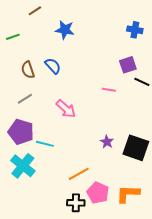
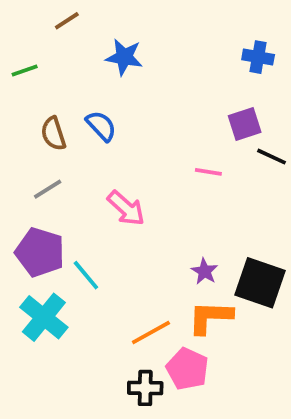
cyan line: (45, 144) -> (86, 275), turned 36
orange L-shape: (128, 194) -> (210, 317), moved

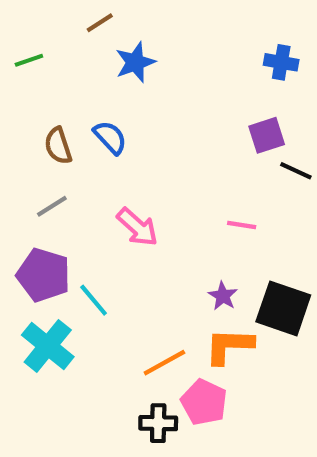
brown line: (67, 21) -> (100, 23), moved
blue star: (124, 57) -> (135, 62), turned -30
green line: (25, 70) -> (29, 60), moved
pink line: (208, 172) -> (242, 225), moved

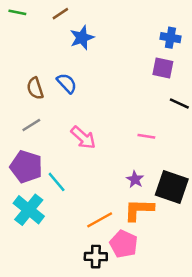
green line: (29, 60) -> (17, 12), moved, turned 30
purple square: (267, 135) -> (163, 68), moved, turned 30

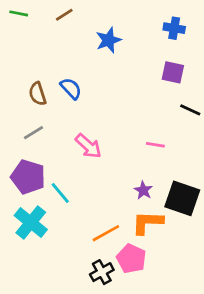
blue star: (82, 38) -> (108, 40), moved
blue cross: (170, 38) -> (174, 28), moved
black cross: (96, 257) -> (102, 272), turned -30

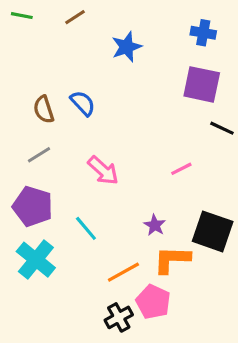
purple square: (173, 72) -> (202, 84), size x1.4
pink line: (155, 145) -> (181, 169), turned -36
purple star: (143, 190) -> (155, 225), moved
cyan line: (60, 193) -> (86, 228), moved

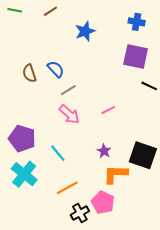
gray line: (39, 155) -> (68, 90), moved
pink line: (181, 169) -> (108, 110), moved
orange line: (123, 272) -> (67, 188), moved

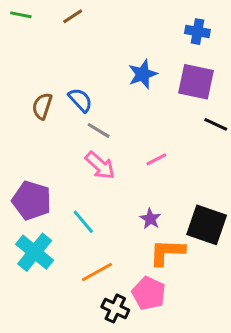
blue star: (85, 31) -> (143, 74), moved
brown semicircle: (29, 73) -> (42, 106), turned 36
gray line: (68, 90) -> (99, 130), turned 63
black cross: (80, 213) -> (115, 309), turned -36

